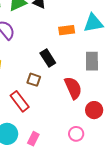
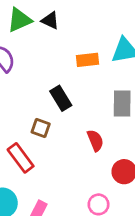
red semicircle: (73, 88) -> (95, 140), size x0.7

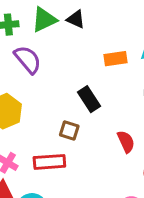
red rectangle: (21, 158) -> (49, 162), turned -56

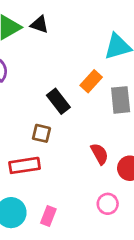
orange rectangle: (115, 59) -> (91, 81), moved, turned -35
red semicircle: (126, 142) -> (100, 154), moved

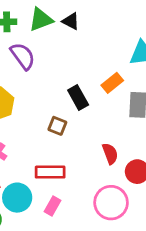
red rectangle: (25, 165) -> (50, 172), moved
pink circle: (108, 204) -> (111, 203), size x1.6

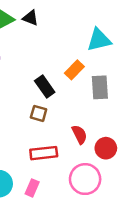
brown square: (57, 126) -> (39, 113), moved
red rectangle: (50, 172) -> (44, 153), moved

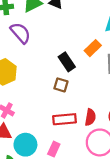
red semicircle: (79, 134) -> (90, 117), moved, turned 35

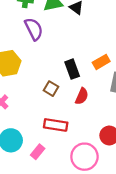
brown square: (61, 85) -> (51, 89), moved
red semicircle: (90, 117) -> (82, 96), moved

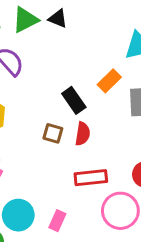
red semicircle: (82, 96) -> (83, 134), moved
red rectangle: (56, 125) -> (91, 178), moved

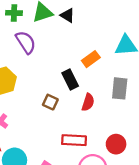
orange rectangle: (109, 81) -> (91, 59), moved
red semicircle: (83, 134) -> (88, 102), moved

